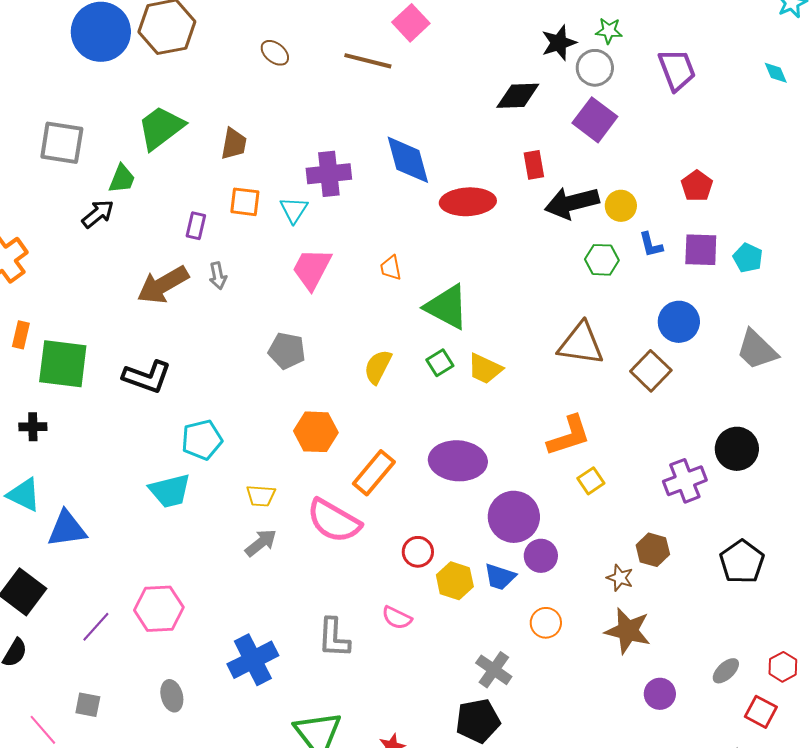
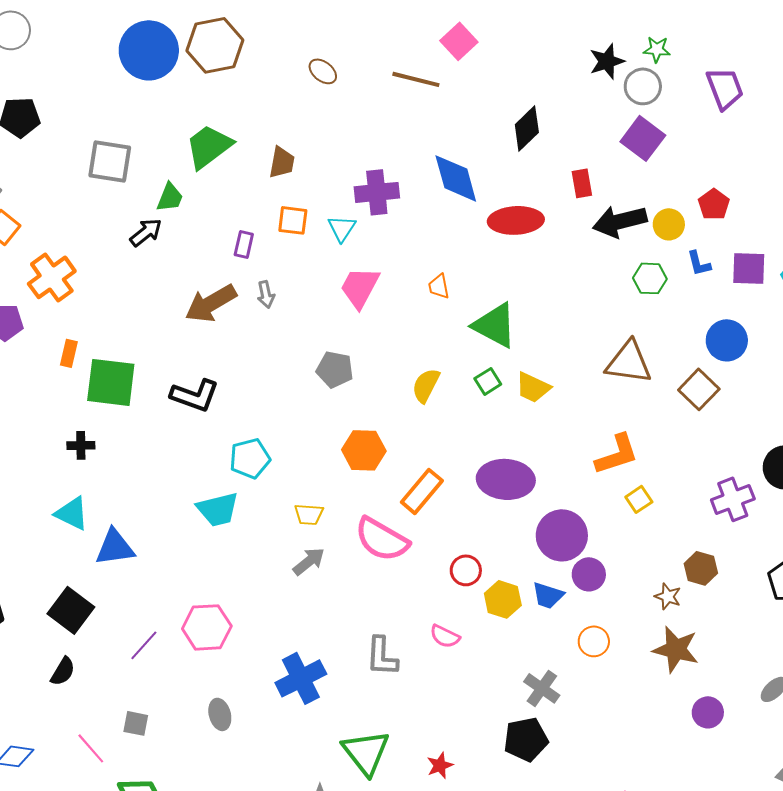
black diamond: (518, 96) -> (527, 128), moved, turned -42
red pentagon: (697, 186) -> (714, 204), moved

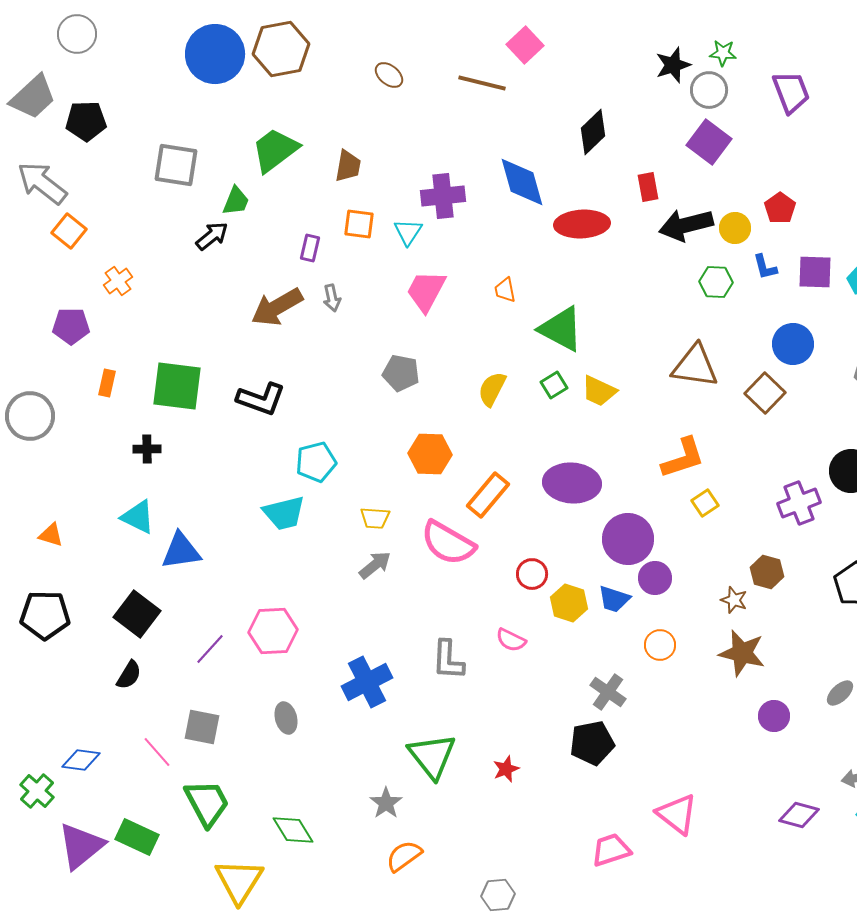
orange cross: (52, 277) -> (118, 281), size x0.6
orange rectangle: (69, 353) -> (107, 383), moved
gray square: (136, 723) -> (202, 727), size x1.4

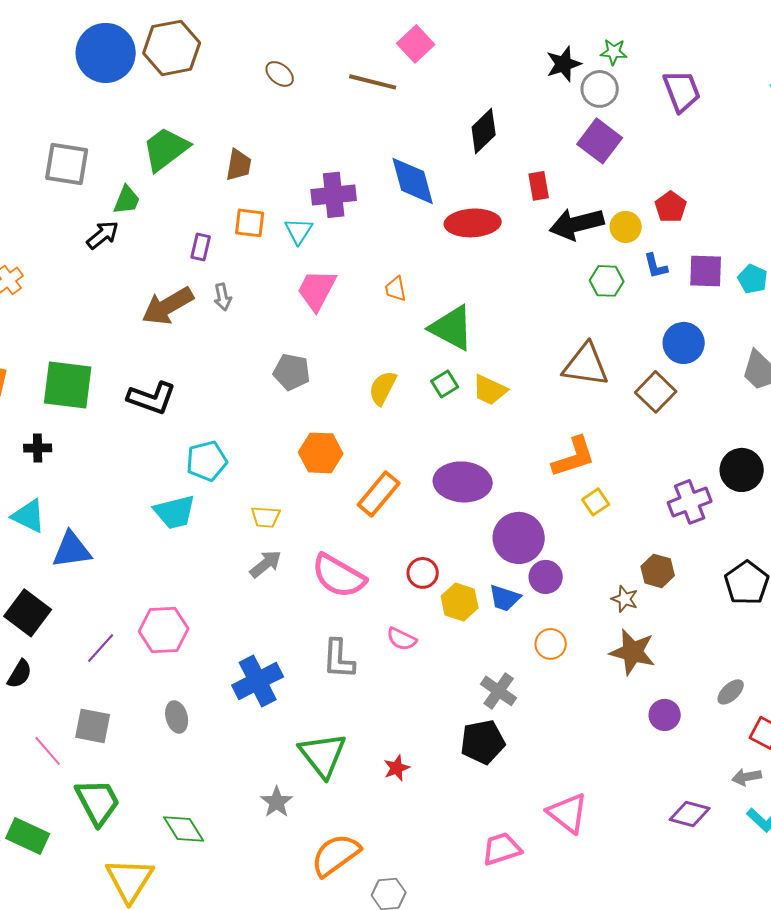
pink semicircle: (448, 543) -> (339, 576), moved
orange semicircle: (404, 856) -> (336, 855), moved, size x1.4

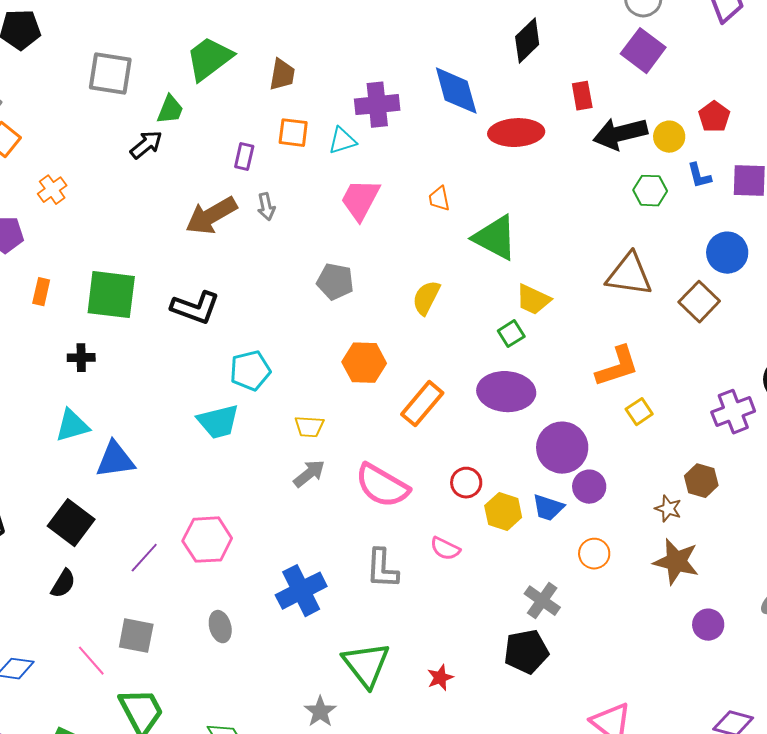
cyan triangle: (299, 231) -> (342, 141), turned 40
green square: (445, 384) -> (511, 334), moved
cyan triangle: (29, 516) -> (72, 426), turned -42

